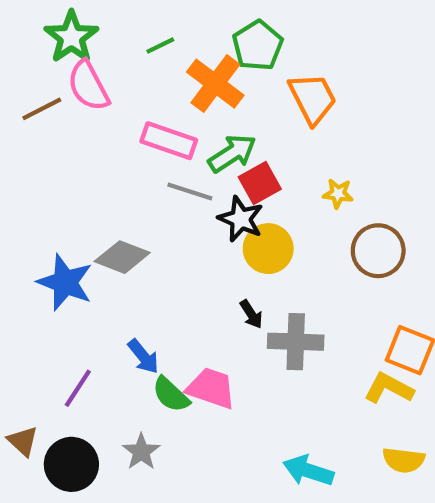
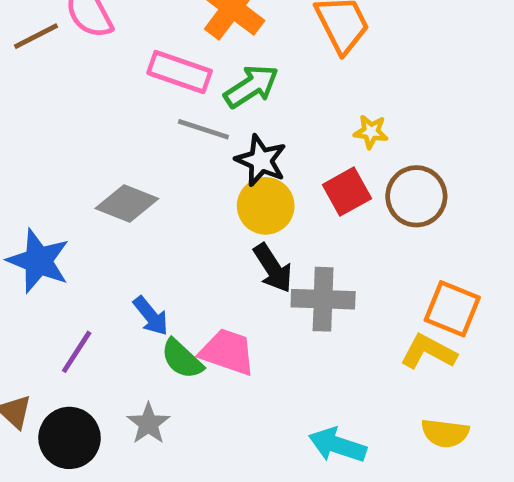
red square: (260, 183) -> (347, 192), moved
yellow circle: (268, 249) -> (266, 206), moved
blue star: (65, 282) -> (38, 261), moved
black arrow: (251, 314) -> (273, 268), size x1.5

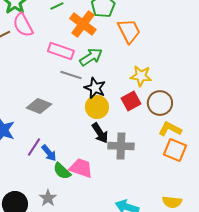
yellow star: (371, 132) -> (141, 76), size x1.5
purple line: (77, 352) -> (34, 147), moved
yellow L-shape: (428, 352) -> (170, 129), moved

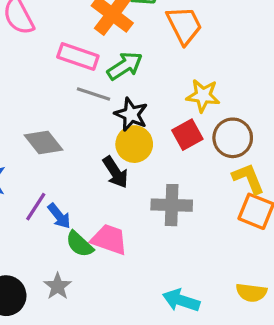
gray diamond: (39, 106) -> (44, 142), turned 30
yellow L-shape: (170, 129) -> (248, 178), turned 40
black arrow: (100, 133) -> (115, 172), moved

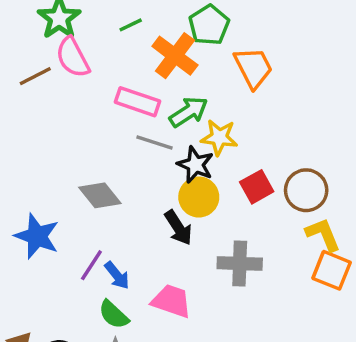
yellow star: (203, 96) -> (219, 137), moved
green semicircle: (79, 244) -> (114, 315), moved

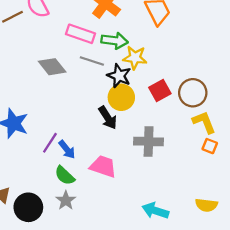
green arrow: (189, 112) -> (115, 41), turned 40
gray diamond: (100, 195) -> (52, 67), moved
orange square: (332, 270) -> (210, 146), size x0.6

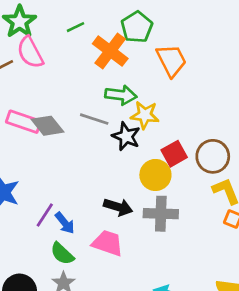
pink rectangle: (81, 34) -> (24, 122), moved
yellow circle: (121, 97) -> (155, 175), moved
black arrow: (108, 118) -> (118, 207), moved, turned -40

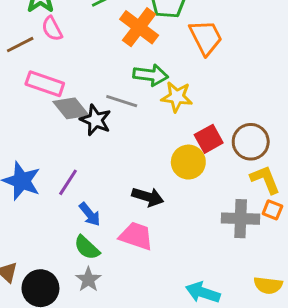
pink semicircle: (30, 52) -> (52, 29), size x0.7
pink rectangle: (24, 122) -> (45, 84), moved
black star: (126, 136) -> (96, 120), moved
gray cross: (161, 214) -> (241, 219), moved
purple line: (45, 215) -> (68, 182), moved

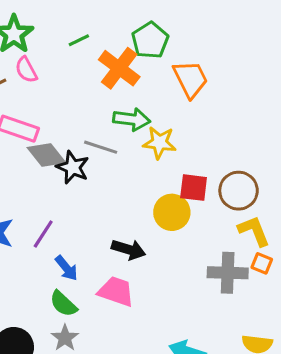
red square: (209, 139) -> (194, 188), turned 36

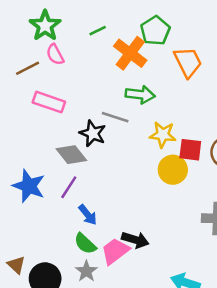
yellow star: (159, 143) -> (163, 135), moved
gray diamond: (46, 155) -> (71, 155), moved
black arrow: (128, 250) -> (135, 240), moved
pink trapezoid: (116, 291) -> (115, 251), moved, turned -56

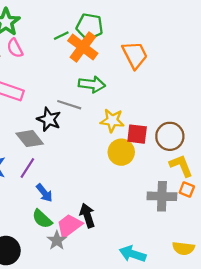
green line: (98, 31) -> (61, 36), moved
green pentagon: (155, 31) -> (90, 27), moved, turned -30
black arrow: (135, 240) -> (87, 215), turned -125
gray star: (86, 271) -> (57, 240), moved

